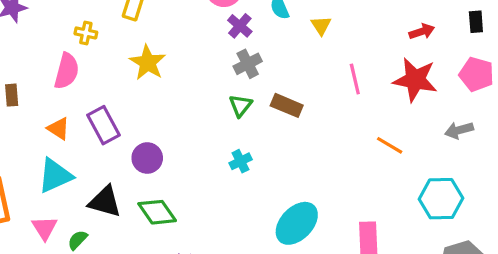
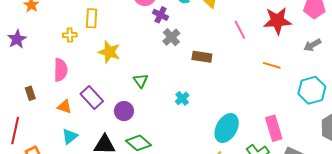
yellow cross: (86, 33) -> (70, 35), moved
green triangle: (241, 106) -> (141, 81), moved
cyan triangle: (55, 176) -> (70, 136), size x0.7

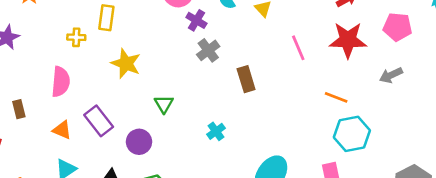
brown rectangle: (202, 57) -> (246, 79), turned 60
cyan hexagon: (312, 90) -> (352, 134), moved

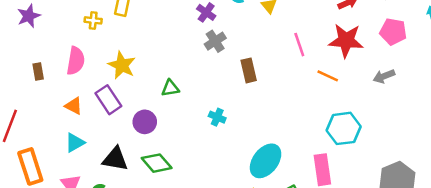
yellow star: (126, 63) -> (122, 65), moved
orange line: (336, 97) -> (328, 76), moved
green triangle: (164, 104) -> (170, 88), turned 48
brown rectangle: (19, 109) -> (38, 72), moved
cyan cross: (216, 131) -> (217, 117), turned -35

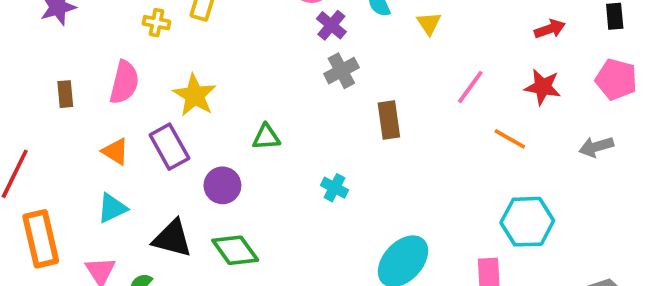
red star: (346, 41) -> (543, 87), size x0.7
pink line: (299, 45) -> (470, 87), turned 50

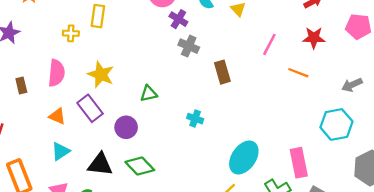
gray cross: (341, 71) -> (189, 46), turned -30
gray arrow: (596, 147) -> (352, 85), moved
cyan hexagon: (527, 222) -> (336, 124), moved

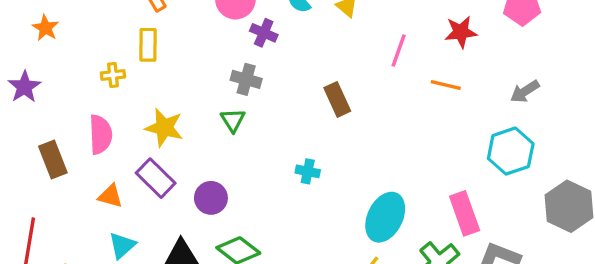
gray cross: (189, 46) -> (246, 79), moved
brown rectangle: (21, 85) -> (53, 160), size x1.5
green triangle: (149, 94) -> (233, 120), moved, turned -42

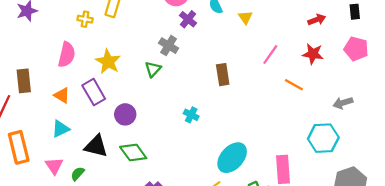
brown rectangle: (53, 160) -> (24, 81), moved

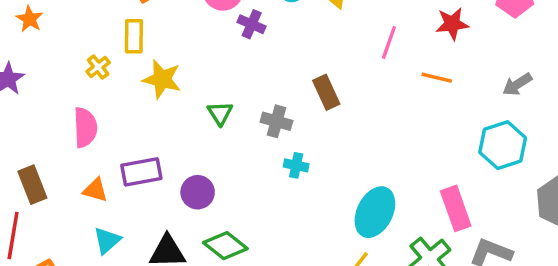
yellow cross: (85, 19) -> (98, 67), turned -32
gray cross: (169, 46) -> (276, 121), moved
yellow star: (108, 62) -> (162, 79), moved
purple rectangle: (94, 92) -> (141, 172), turned -55

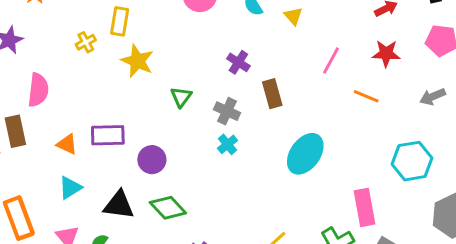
purple cross: (252, 24) -> (238, 62), moved
gray arrow: (517, 84) -> (433, 97), moved
pink semicircle: (85, 127) -> (38, 90), moved
cyan cross: (296, 165) -> (227, 144), moved, turned 30
cyan ellipse: (375, 212) -> (305, 154), moved

